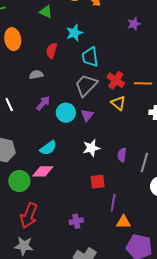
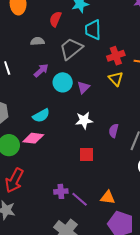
red cross: (116, 80) -> (116, 56), turned 30
gray trapezoid: (86, 85) -> (71, 49), moved
purple line: (113, 203) -> (80, 199), moved, turned -66

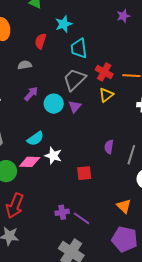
gray trapezoid: (71, 49) -> (74, 79), moved
red cross: (116, 56) -> (104, 72), turned -36
yellow triangle: (116, 79) -> (106, 95), turned 42
white star: (84, 120) -> (53, 156), moved, turned 30
orange triangle: (108, 198) -> (124, 206), moved, turned 42

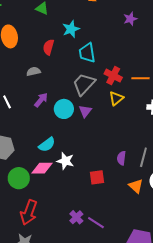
purple semicircle: (109, 147) -> (121, 158), moved
orange triangle: (124, 206) -> (136, 186), moved
purple cross: (62, 212) -> (76, 217), turned -32

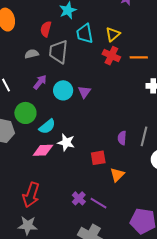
gray trapezoid: (84, 84) -> (59, 52), moved, turned -35
yellow triangle: (116, 98) -> (113, 34), moved
green circle: (19, 178) -> (25, 113), moved
orange triangle: (136, 186) -> (117, 175), moved, turned 35

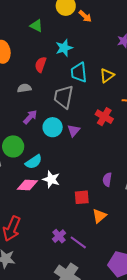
gray trapezoid: (59, 52) -> (64, 97), moved
red cross: (111, 56) -> (104, 117), moved

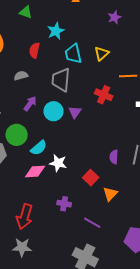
red square: (82, 197) -> (91, 178), turned -35
purple cross: (59, 236) -> (64, 204), moved, turned -32

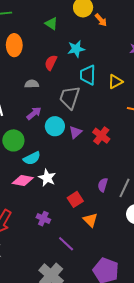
red cross: (104, 95) -> (101, 136), moved
orange triangle: (110, 194) -> (90, 220), turned -42

